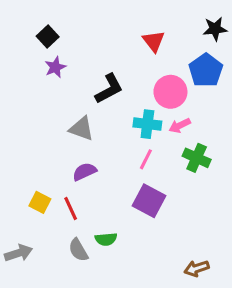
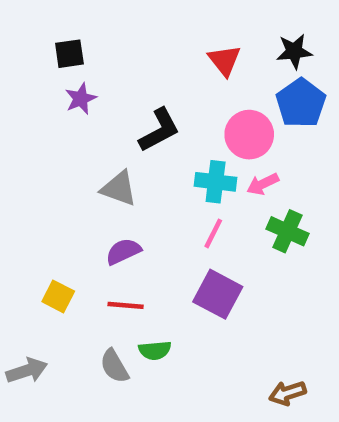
black star: (215, 29) -> (294, 51), moved
black square: (48, 36) -> (69, 54), turned 35
red line: (71, 209) -> (126, 305), moved, turned -60

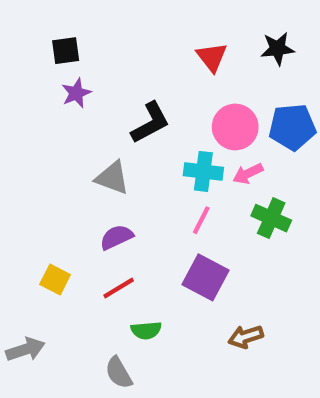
blue pentagon: (301, 103) -> (292, 127), moved, turned 30
red line: (126, 305) -> (119, 288), turned -36
gray semicircle: (114, 366) -> (119, 373), moved
brown arrow: (287, 393) -> (246, 337), moved

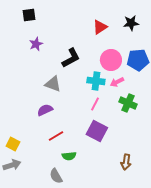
black square: (66, 51) -> (29, 15), moved
red triangle: (212, 57) -> (100, 27), turned 35
purple semicircle: (117, 237) -> (45, 110), moved
yellow square: (55, 280) -> (13, 144), moved
brown arrow: (246, 337) -> (126, 162), moved, turned -63

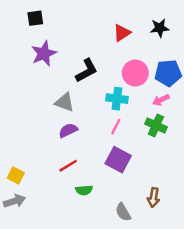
purple star: (36, 44) -> (44, 54), size x1.5
pink arrow: (117, 82) -> (161, 100), moved
purple semicircle: (45, 110) -> (68, 130), moved
gray semicircle: (56, 176) -> (123, 212), moved

